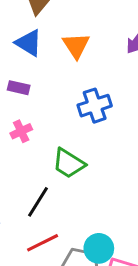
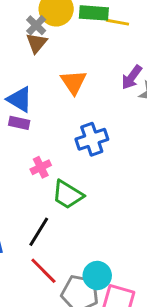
blue triangle: (29, 43) -> (20, 99), moved
pink cross: (21, 131) -> (41, 167), moved
red line: (43, 243) -> (43, 271), turned 72

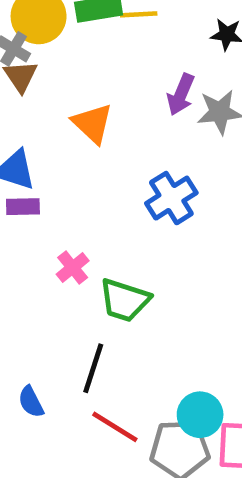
blue cross: (92, 139) -> (171, 198), moved

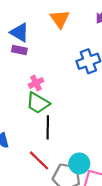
green trapezoid: (125, 300) -> (38, 103), moved
black line: (93, 368) -> (48, 127), moved, turned -30

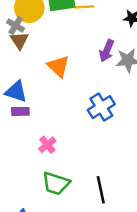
green trapezoid: (38, 103) -> (56, 183), moved
black line: (48, 127) -> (101, 190), moved

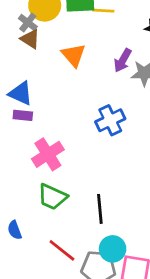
brown triangle: (19, 40) -> (30, 39), turned -30
orange triangle: (58, 66) -> (74, 55), moved
pink cross: (47, 145) -> (48, 154), size x1.6

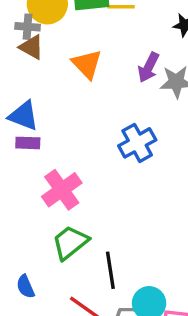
gray cross: (28, 22) -> (28, 27), turned -30
green trapezoid: (52, 197) -> (70, 242), turned 120
black line: (100, 209) -> (110, 270), moved

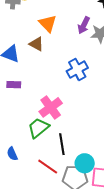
brown triangle: (32, 47) -> (36, 44), moved
purple rectangle: (28, 143) -> (14, 85), moved
pink cross: (62, 190) -> (51, 107), moved

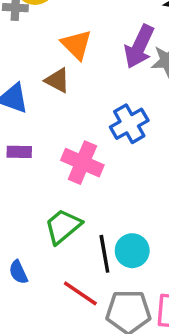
purple arrow: (84, 25) -> (139, 47), size x1.4
pink cross: (51, 107) -> (82, 163), moved, turned -30
cyan circle: (85, 163) -> (132, 251), moved

